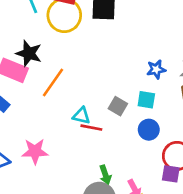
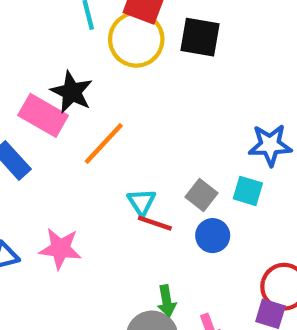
blue star: (156, 69) -> (270, 145), size x1.4
cyan triangle: (81, 116) -> (142, 202), turned 36
blue circle: (149, 130) -> (213, 236), moved

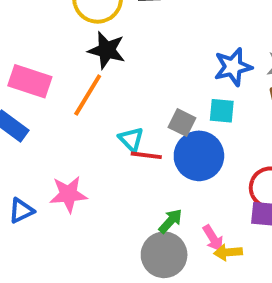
black star: (72, 92) -> (107, 50), moved
blue circle: (213, 236) -> (199, 156), size x1.6
green arrow: (167, 301) -> (170, 221), turned -116

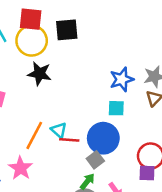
orange line: (88, 95) -> (34, 135), moved
gray square: (182, 123) -> (95, 160), moved, turned 30
pink star: (68, 194) -> (20, 168), turned -30

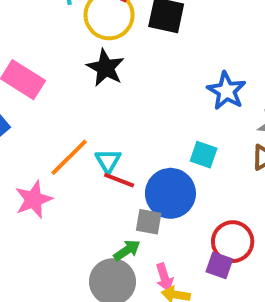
blue star: (122, 79) -> (226, 91), moved, turned 30
gray square: (95, 160) -> (149, 222), turned 30

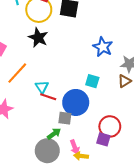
orange line: (69, 157) -> (17, 73), moved

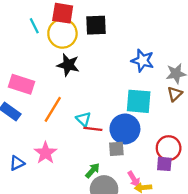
cyan square: (92, 81) -> (139, 101), size x1.6
green arrow: (54, 134) -> (93, 170), moved

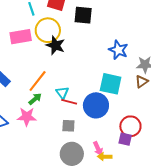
yellow circle: (62, 33) -> (48, 30), moved
pink rectangle: (22, 84) -> (21, 37), moved, turned -35
gray square: (116, 149) -> (68, 126), moved
pink star: (46, 153) -> (27, 117), turned 30
green arrow: (93, 170) -> (35, 99), moved

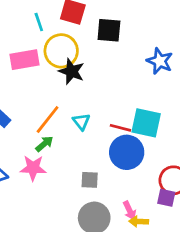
blue star: (118, 50) -> (160, 61), moved
cyan triangle: (62, 93) -> (81, 122), moved
red line: (69, 102) -> (120, 128), moved

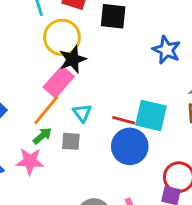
pink rectangle: (24, 60) -> (59, 82), moved, turned -40
black star: (72, 71) -> (73, 59), turned 30
gray square: (90, 180) -> (71, 141), moved

